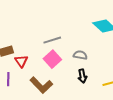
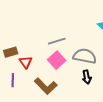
gray semicircle: (80, 55) -> (85, 56), size x1.6

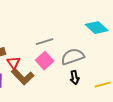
gray semicircle: (85, 56) -> (73, 57), turned -30
brown L-shape: (46, 86) -> (23, 77), moved

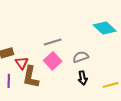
gray semicircle: (73, 57) -> (81, 57), size x0.7
brown L-shape: (23, 77) -> (31, 77), turned 55

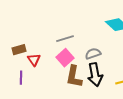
brown L-shape: (31, 77) -> (74, 77), moved
black arrow: (83, 78) -> (95, 75), size x1.6

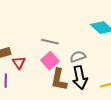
gray line: (65, 39) -> (50, 42), turned 30

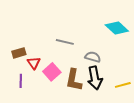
gray semicircle: (78, 57) -> (93, 57), turned 35
pink square: (50, 61) -> (52, 72), moved

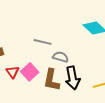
gray semicircle: (93, 57) -> (61, 57), moved
red triangle: (34, 63) -> (13, 72), moved

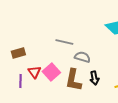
black arrow: (73, 78) -> (94, 78), size x0.6

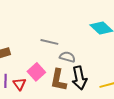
red triangle: (34, 72) -> (19, 84), moved
black arrow: (94, 78) -> (79, 78), size x1.6

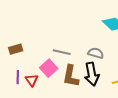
gray line: (49, 42) -> (62, 52), moved
gray semicircle: (67, 57) -> (96, 53), moved

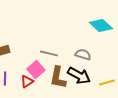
black arrow: (92, 74) -> (79, 75), turned -50
red triangle: (32, 80) -> (27, 81), moved, turned 32

